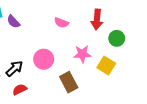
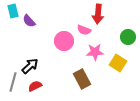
red arrow: (97, 20) -> (98, 14), moved
pink semicircle: (61, 23) -> (84, 30), moved
pink circle: (44, 59) -> (64, 41), moved

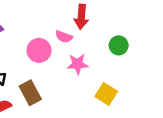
yellow square: (118, 63) -> (106, 94), moved
brown rectangle: (82, 79) -> (30, 93), moved

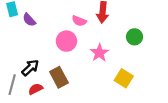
pink semicircle: (64, 37) -> (79, 21), moved
pink star: (78, 64) -> (99, 53), turned -30

